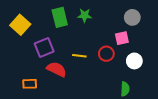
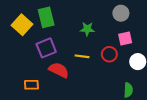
green star: (85, 15) -> (87, 29), moved
green rectangle: (60, 17) -> (46, 17), moved
gray circle: (132, 17) -> (121, 13), moved

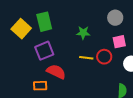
yellow line: (82, 56) -> (86, 58), moved
orange rectangle: (31, 85) -> (40, 86), moved

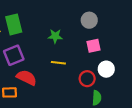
red circle: (104, 57) -> (87, 79), moved

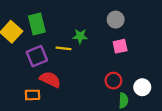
yellow line: (58, 63) -> (63, 48), moved
white circle: (106, 69) -> (142, 87), moved

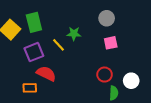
yellow line: (63, 48) -> (58, 45), turned 40

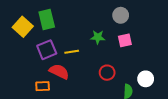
green star: (74, 34) -> (98, 37), moved
yellow line: (58, 45) -> (72, 52), moved, turned -56
red circle: (105, 75) -> (107, 73), moved

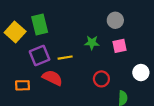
white circle: (146, 79) -> (141, 73), moved
orange rectangle: (43, 86) -> (23, 85), moved

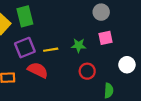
green star: (92, 43) -> (79, 45), moved

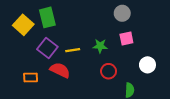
purple square: (25, 48) -> (47, 48), turned -30

